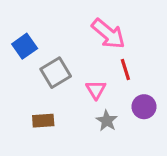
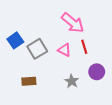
blue square: (25, 46) -> (15, 40), moved
pink triangle: (96, 90) -> (64, 50), moved, turned -32

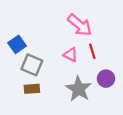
gray square: (37, 49) -> (32, 65), moved, turned -36
gray star: (72, 81) -> (79, 89), size x1.6

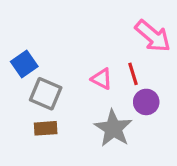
pink arrow: (80, 25) -> (153, 36), moved
purple circle: (106, 79) -> (146, 102), moved

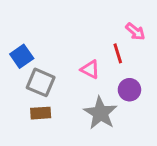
pink arrow: (153, 36) -> (135, 32), size x0.6
red line: (133, 74) -> (118, 53), moved

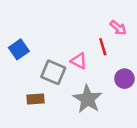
gray square: (41, 82) -> (53, 72), moved
purple circle: (129, 90) -> (124, 79), moved

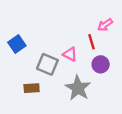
pink arrow: (118, 28) -> (105, 25), turned 105
purple circle: (124, 79) -> (101, 64), moved

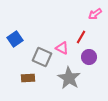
pink arrow: (105, 25) -> (95, 14), moved
red line: (92, 42) -> (81, 37), turned 48

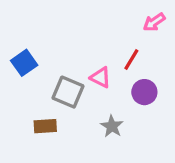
gray star: (69, 78) -> (112, 126), size x0.6

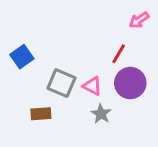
pink triangle: (101, 77) -> (92, 86), moved
purple circle: (144, 92) -> (130, 83), size x1.4

